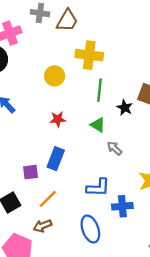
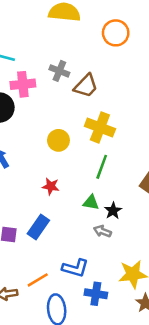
black star: (125, 108) -> (113, 211), moved
green triangle: (98, 125) -> (91, 202), turned -35
gray arrow: (114, 148) -> (102, 231), turned -35
orange line: (48, 199) -> (38, 280), moved

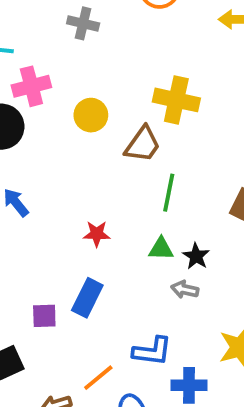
gray cross: (59, 71) -> (83, 23), moved
brown trapezoid: (86, 86) -> (143, 144), moved
yellow cross: (100, 127) -> (176, 100), moved
yellow circle: (58, 140) -> (91, 115), moved

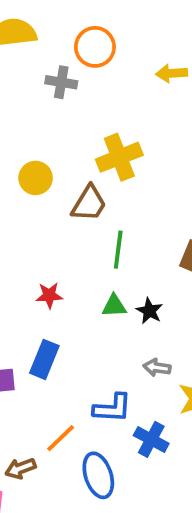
gray cross: (83, 23) -> (61, 82), moved
yellow cross: (176, 100) -> (119, 157), turned -30
gray arrow: (185, 290) -> (157, 368), moved
blue cross: (189, 385) -> (151, 439), turned 32

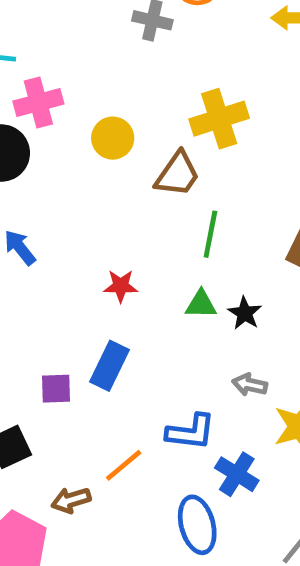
blue ellipse: (98, 475) -> (197, 525), moved

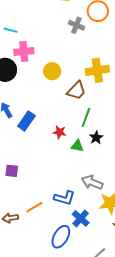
red star: (121, 286) -> (60, 132), moved
black star: (245, 313) -> (96, 138), moved
blue rectangle: (109, 366) -> (26, 121), moved
gray arrow: (250, 385) -> (92, 182), size x1.5
blue ellipse: (197, 525) -> (61, 237), turned 35

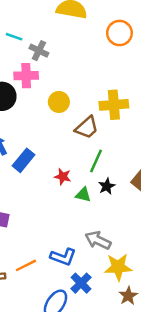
gray cross: (76, 25) -> (39, 51), moved
cyan line: (11, 30) -> (14, 37), moved

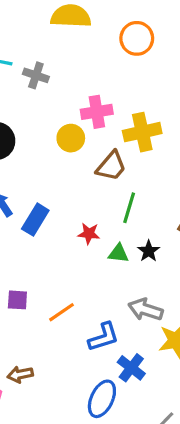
pink cross: (26, 76) -> (97, 112), moved
black star: (107, 186) -> (149, 251), moved
blue L-shape: (63, 257) -> (104, 337), turned -30
orange line: (26, 265) -> (61, 312), moved

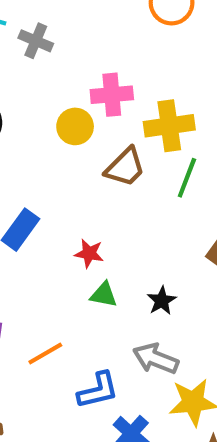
green line: (129, 208) -> (187, 178), moved
black star: (149, 251) -> (162, 301), moved
green triangle: (118, 253) -> (104, 295), moved

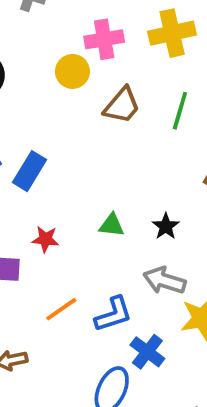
yellow cross: (169, 126) -> (172, 33), moved
red star: (89, 253) -> (45, 239), moved
orange line: (45, 354) -> (61, 309), moved

